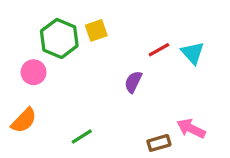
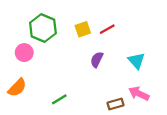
yellow square: (96, 30) -> (83, 29), moved
red line: (159, 50) -> (107, 29), moved
cyan triangle: (193, 53) -> (137, 61), moved

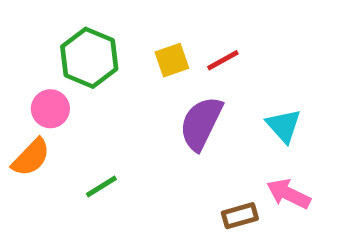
purple semicircle: (97, 60) -> (201, 123), size x1.6
orange semicircle: (17, 88) -> (31, 157), moved
green line: (59, 99) -> (101, 187), moved

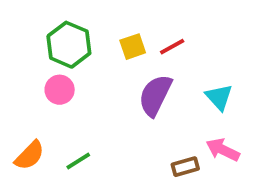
pink circle: (50, 109) -> (60, 90), moved
orange semicircle: (31, 157) -> (30, 155), moved
green line: (101, 187) -> (78, 161), moved

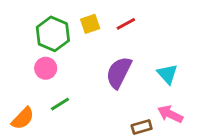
yellow square: (133, 47) -> (90, 24), moved
red line: (172, 47) -> (126, 24), moved
green line: (78, 161) -> (60, 104), moved

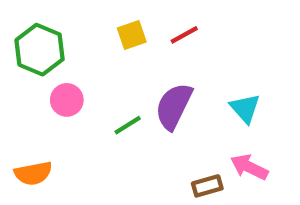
green hexagon: (53, 34) -> (40, 50), moved
green line: (60, 104) -> (128, 125), moved
orange semicircle: (23, 118) -> (33, 173), turned 35

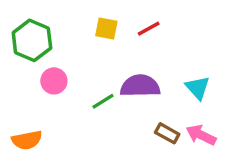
yellow square: (132, 35) -> (106, 29), turned 30
purple semicircle: (174, 106) -> (140, 86), turned 63
brown rectangle: (207, 186) -> (167, 133), moved, turned 45

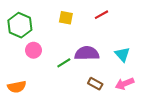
red line: (149, 29) -> (101, 15), moved
brown rectangle: (167, 133) -> (95, 84), moved
pink arrow: (201, 135) -> (125, 84), turned -48

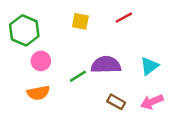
cyan triangle: (122, 54) -> (149, 66), turned 35
orange semicircle: (17, 87) -> (38, 93), moved

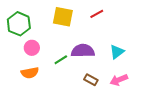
yellow square: (80, 21) -> (63, 17), size x1.5

